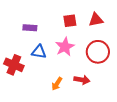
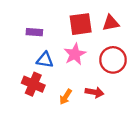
red square: (70, 21) -> (81, 24), size x1.5
red cross: (14, 65) -> (33, 84), moved

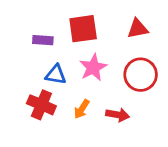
red square: (81, 24) -> (83, 29), moved
orange arrow: (66, 97) -> (82, 109), moved

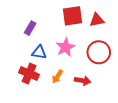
red square: (83, 29) -> (73, 16), moved
purple rectangle: (43, 40) -> (30, 28), turned -64

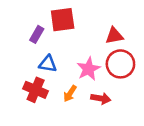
red square: (73, 16) -> (63, 20), moved
red triangle: (97, 20) -> (114, 36), moved
pink star: (65, 47) -> (88, 69), moved

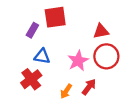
red cross: (36, 90) -> (31, 79), turned 30
orange arrow: (70, 94) -> (66, 91), moved
red arrow: (101, 98) -> (89, 87), turned -63

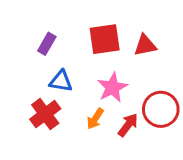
red square: (55, 17) -> (105, 39), moved
red circle: (106, 56) -> (161, 109), moved
orange arrow: (66, 91) -> (95, 119), moved

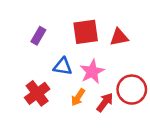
blue triangle: (61, 81) -> (63, 66), moved

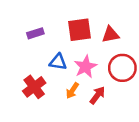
purple rectangle: (38, 36) -> (35, 33), turned 42
red circle: (132, 90) -> (122, 68), moved

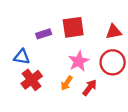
purple rectangle: (35, 33) -> (44, 34), moved
red triangle: (110, 35) -> (114, 32), moved
blue triangle: (58, 62) -> (22, 57), moved

